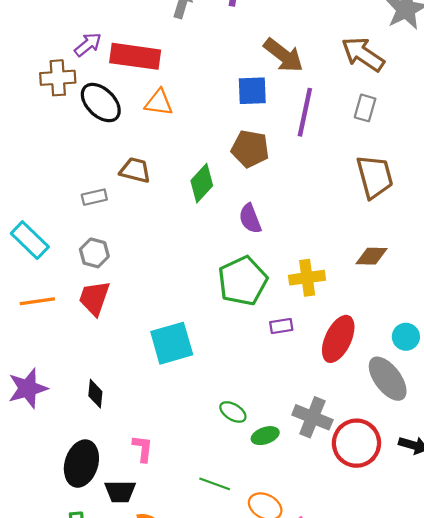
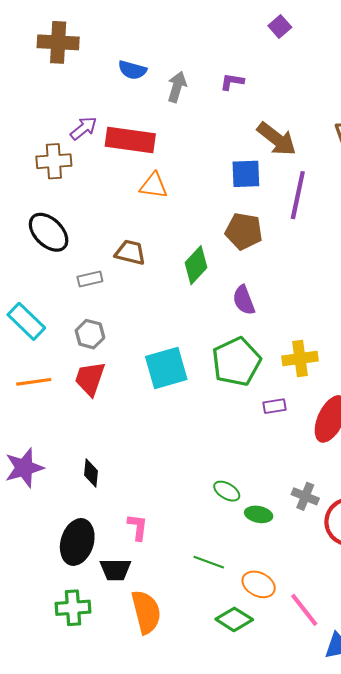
black ellipse: (101, 103) -> (49, 232), moved
cyan square: (172, 343) -> (166, 368), moved
gray cross: (312, 417) -> (305, 496), size x0.7
green ellipse: (265, 436) -> (259, 514), turned 30

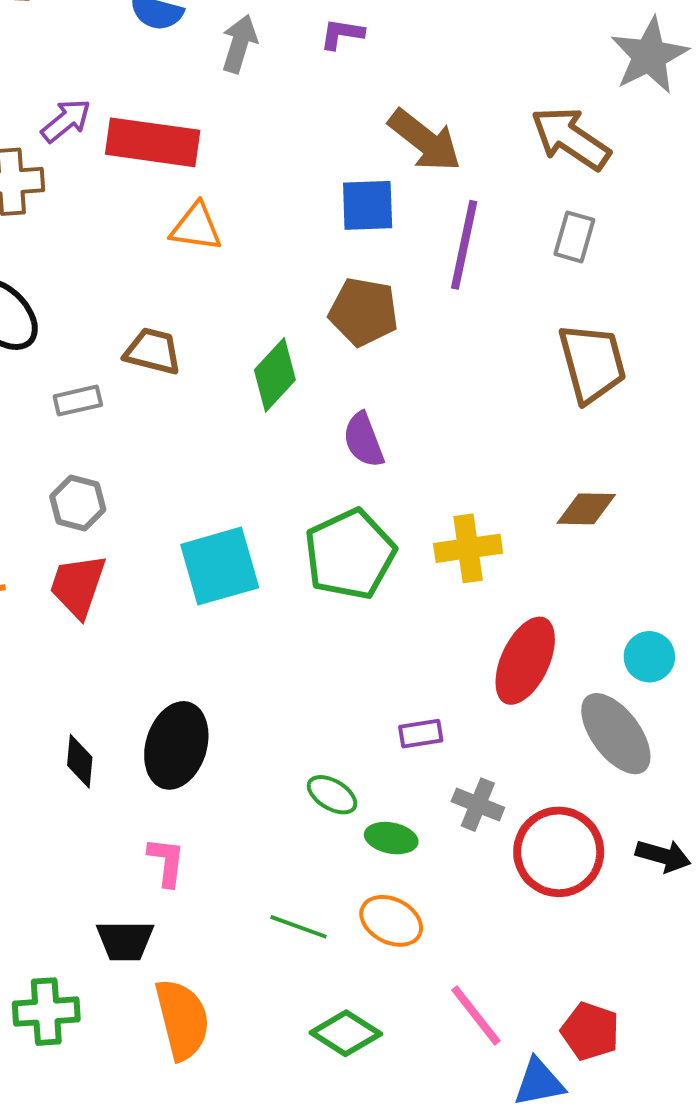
purple rectangle: (275, 406) -> (421, 734), moved
black ellipse: (77, 542) -> (176, 745), moved
orange ellipse: (259, 584) -> (391, 921), moved

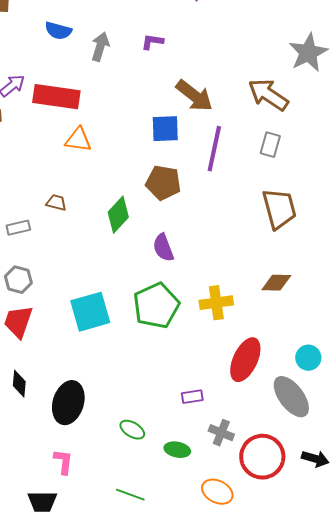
brown trapezoid: (153, 351) -> (56, 203), size x0.7
black diamond: (80, 761) -> (19, 384), moved
green ellipse: (332, 795) -> (132, 430), moved
orange ellipse: (391, 921) -> (217, 492), moved

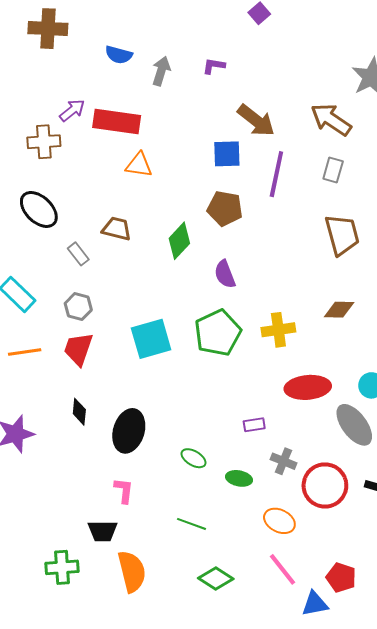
brown trapezoid: (56, 203) -> (117, 229), size x1.4
gray rectangle: (18, 228) -> (78, 254), turned 65
red ellipse: (245, 360) -> (308, 387), turned 60

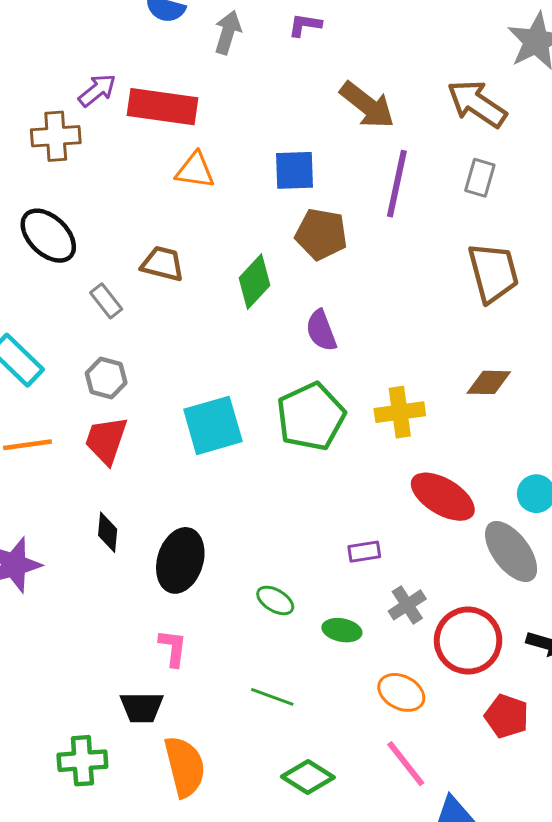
blue square: (227, 154) -> (294, 170), moved
red ellipse: (308, 387) -> (443, 497), turned 36
gray cross: (283, 461) -> (407, 605), turned 35
red pentagon: (341, 577) -> (507, 716), moved

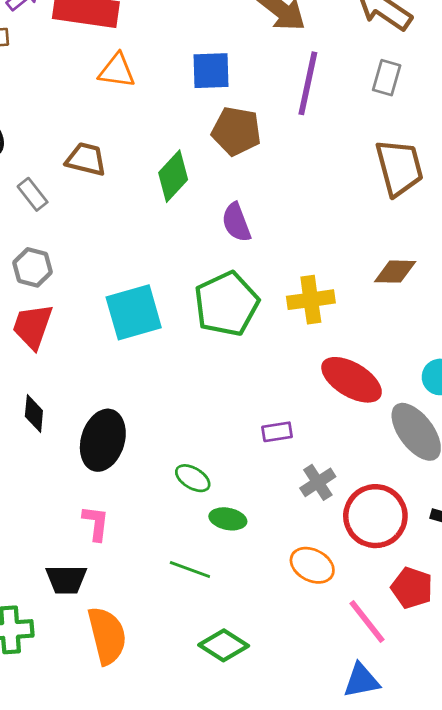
green ellipse: (342, 630) -> (228, 519), moved
pink line: (406, 764) -> (367, 621), moved

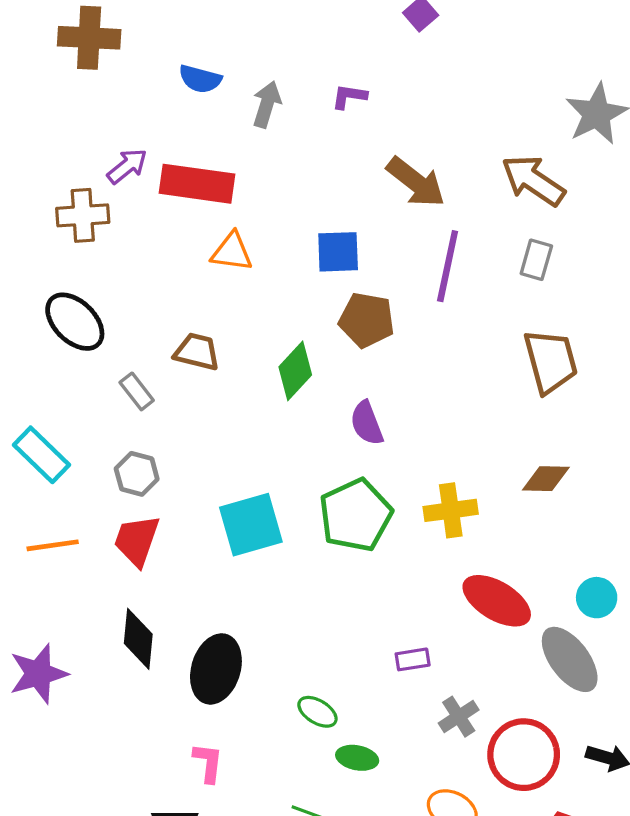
black diamond: (34, 414) -> (138, 639), size x1.4

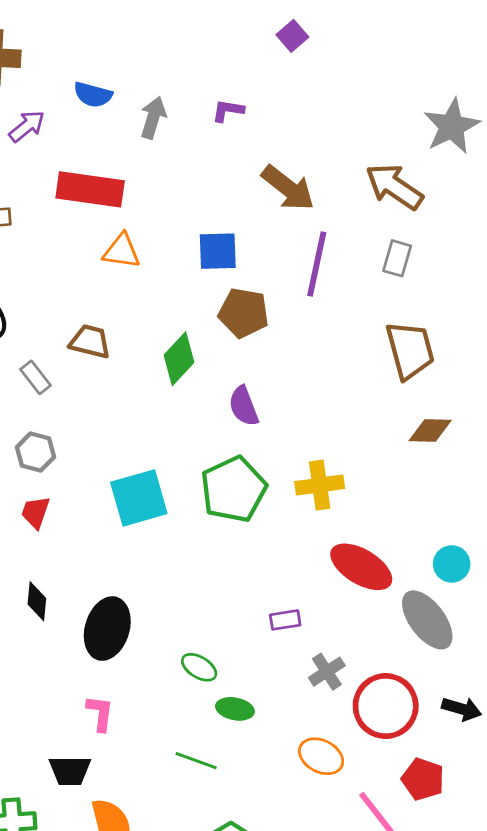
purple arrow: (127, 166) -> (27, 126), moved
brown diamond: (546, 479) -> (430, 430), moved
red trapezoid: (137, 540) -> (35, 512), size x0.7
black diamond: (138, 639) -> (37, 601), size x0.7

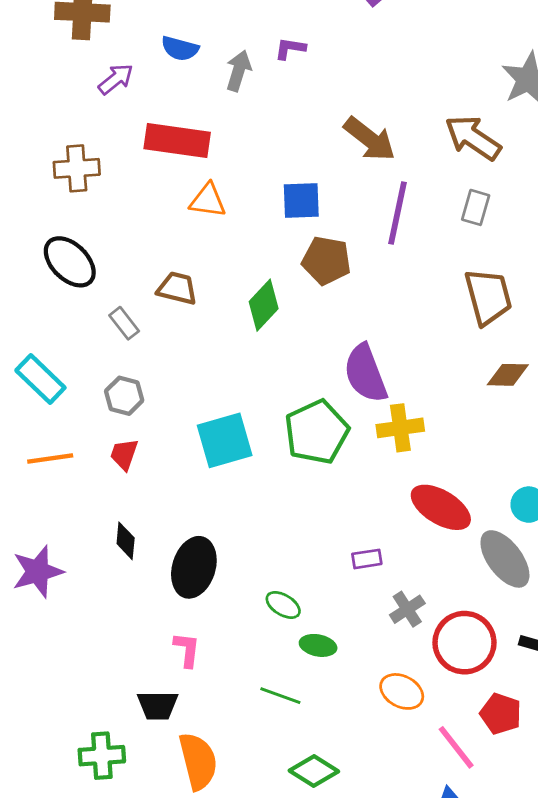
purple L-shape: (228, 110) -> (290, 48), moved
purple semicircle: (244, 406) -> (365, 373), moved, size x1.5

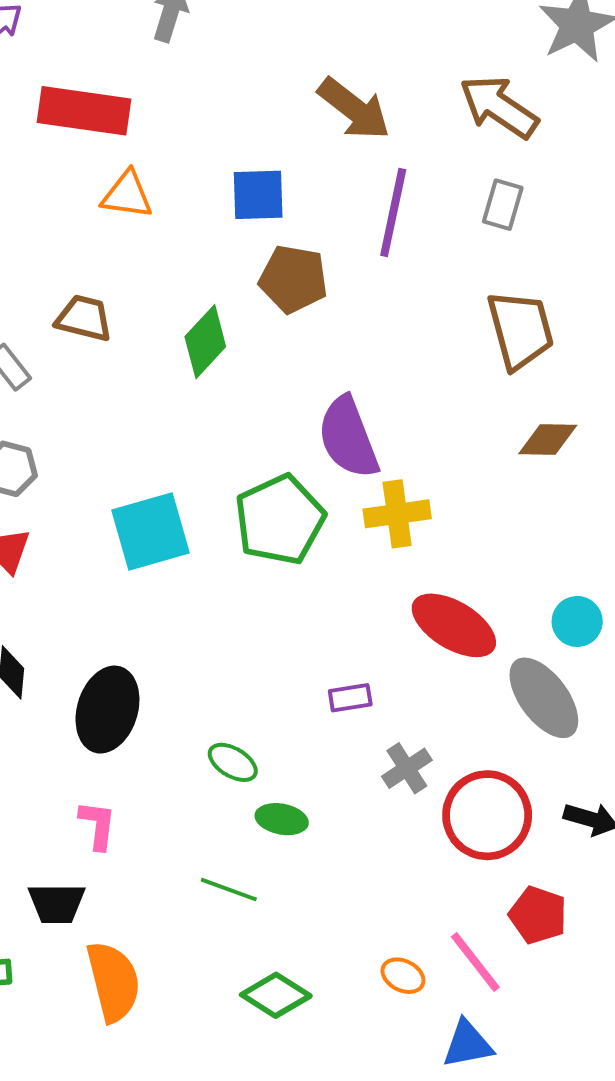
orange ellipse: (402, 691) -> (403, 976), moved, size x0.7

